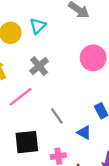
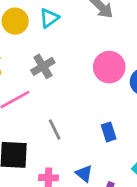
blue triangle: (84, 132) -> (84, 174), moved

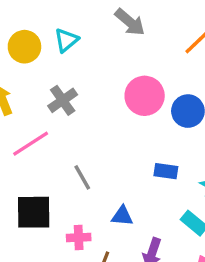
blue rectangle: (109, 132) -> (166, 171), moved, turned -60
blue triangle: (84, 174) -> (122, 216), moved, turned -30

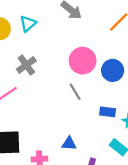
blue rectangle: (166, 171) -> (108, 112), moved
gray line: (82, 177) -> (75, 92), moved

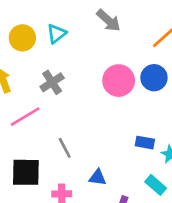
blue circle: (113, 70) -> (154, 78), moved
gray line: (75, 92) -> (65, 148), moved

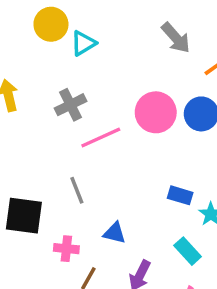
gray arrow: (108, 20) -> (176, 38), moved
yellow circle: (22, 38) -> (51, 24), moved
pink line: (25, 117) -> (101, 138), moved

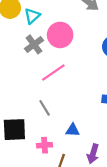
gray cross: (71, 105) -> (34, 44), moved
pink circle: (156, 112) -> (60, 35), moved

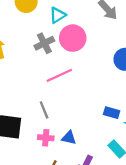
cyan triangle: (32, 16) -> (58, 15), moved
pink cross: (45, 145) -> (46, 138), moved

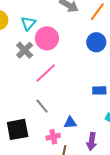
pink cross: (46, 138) -> (53, 137), moved

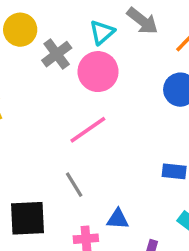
cyan triangle: (28, 23) -> (102, 32), moved
gray cross: (25, 50) -> (57, 54), moved

